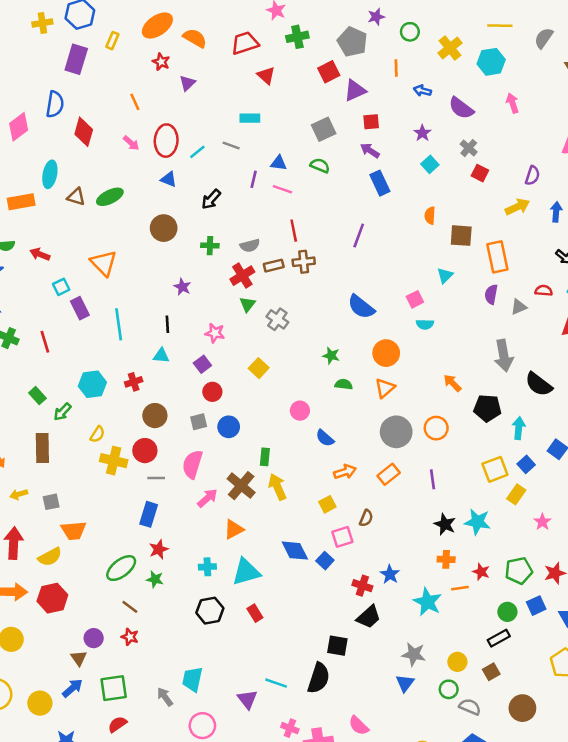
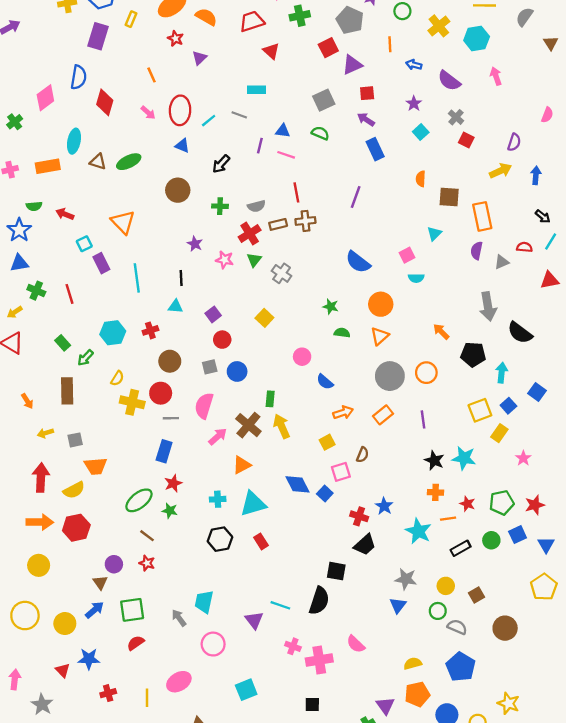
pink star: (215, 333) -> (225, 260), moved
black rectangle: (499, 638) -> (461, 548), moved

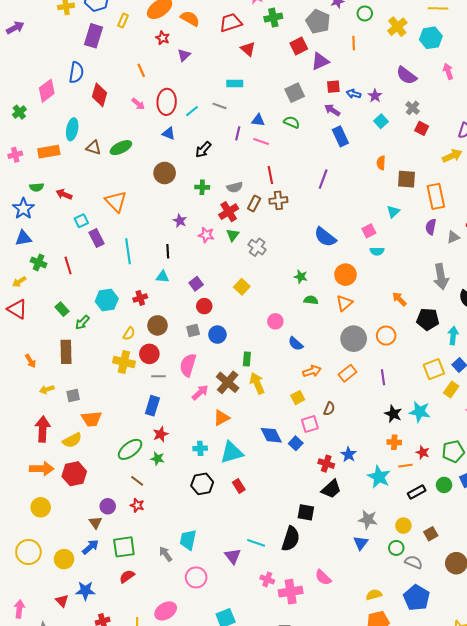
blue arrow: (414, 65) -> (354, 94), moved
brown rectangle: (278, 224) -> (254, 203), turned -49
yellow semicircle: (117, 378) -> (129, 334), moved

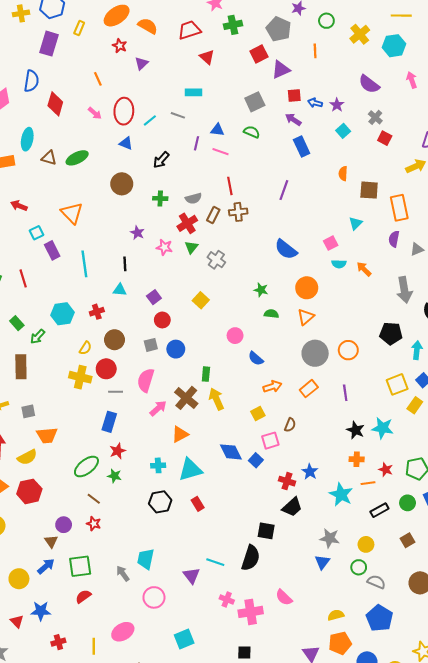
orange arrow: (399, 299) -> (364, 269), moved
brown square: (431, 534) -> (408, 540), moved

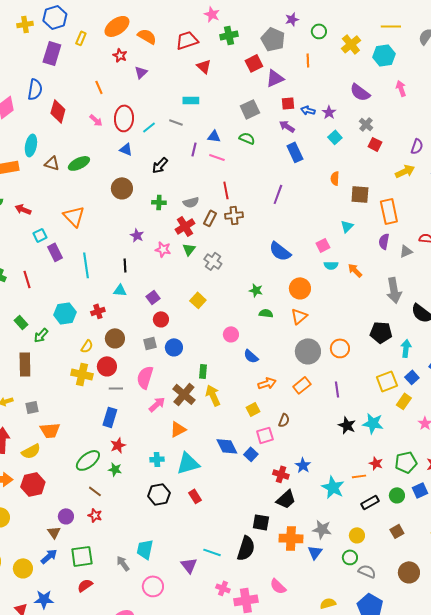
orange cross: (357, 459) -> (291, 538), moved, size x1.6

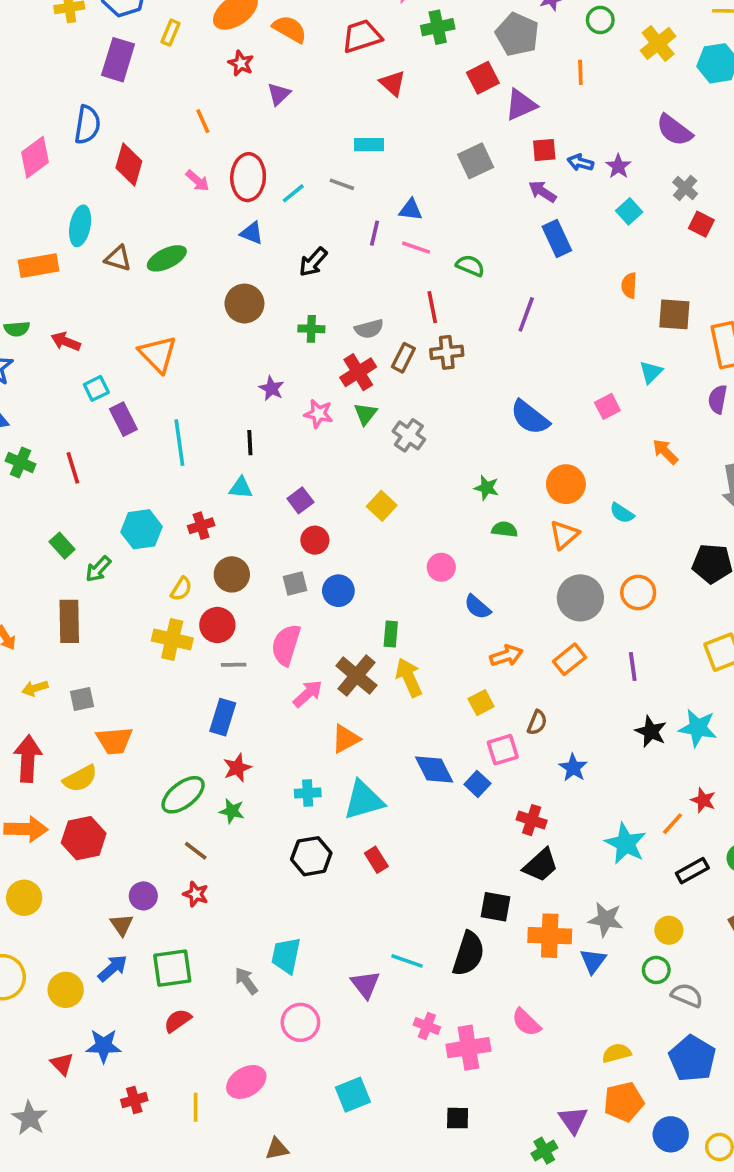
green semicircle: (247, 138) -> (470, 266), moved
cyan semicircle: (331, 265) -> (622, 513), moved, turned 32
blue star: (303, 465) -> (573, 768), moved
orange line: (359, 476) -> (673, 824), turned -40

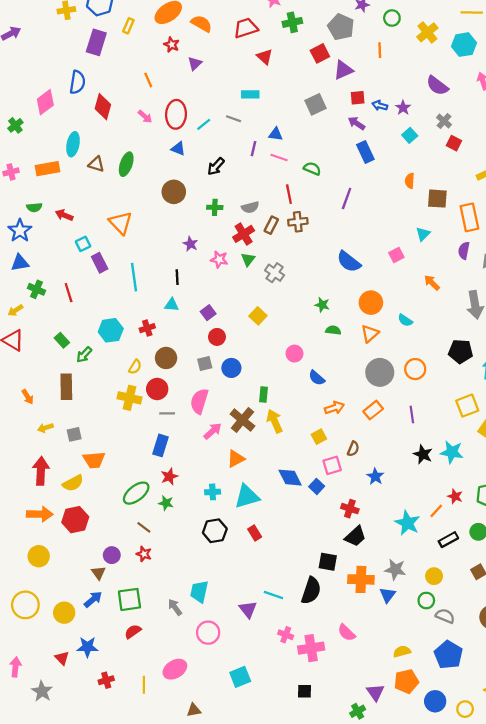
green ellipse: (167, 258) -> (126, 164), turned -45

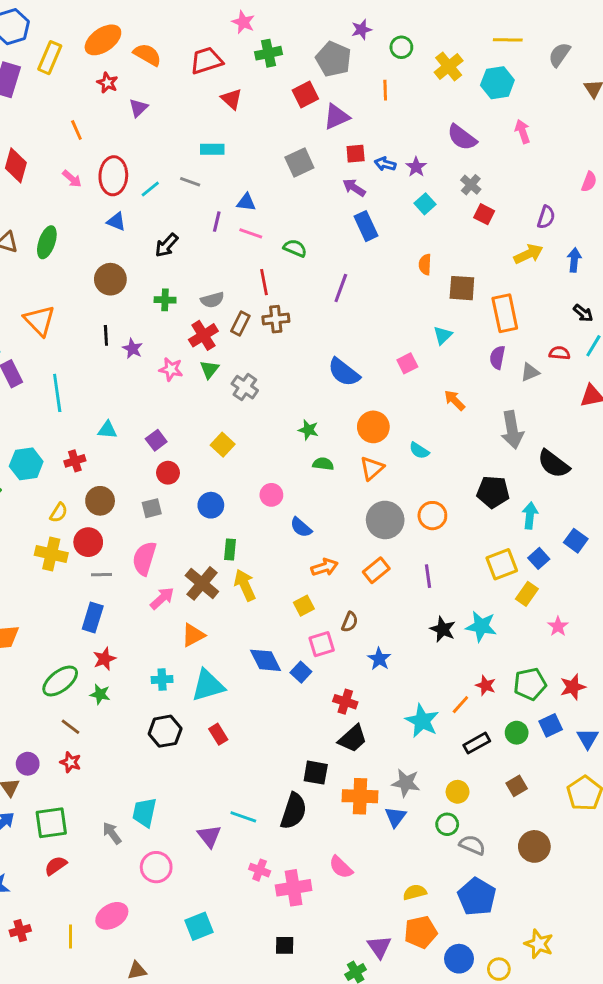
yellow rectangle: (128, 26) -> (50, 58), size x1.5
black line: (177, 277) -> (106, 335), moved
blue circle: (231, 368) -> (211, 505), moved

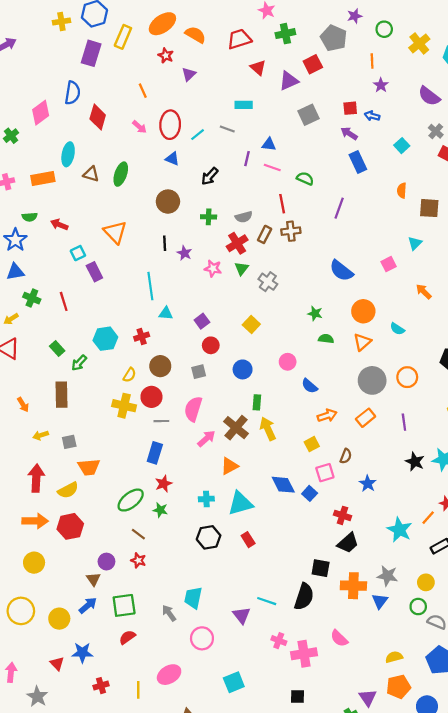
purple triangle: (336, 117) -> (289, 81), moved
purple star: (416, 167) -> (381, 85), moved
cyan line: (57, 393) -> (150, 286), moved

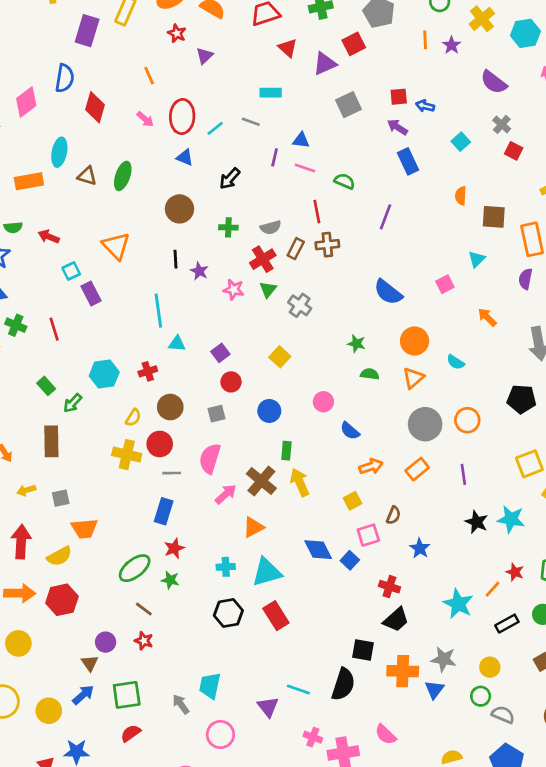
purple star: (381, 85) -> (452, 45), moved
red rectangle: (248, 540) -> (276, 616), size x1.5

